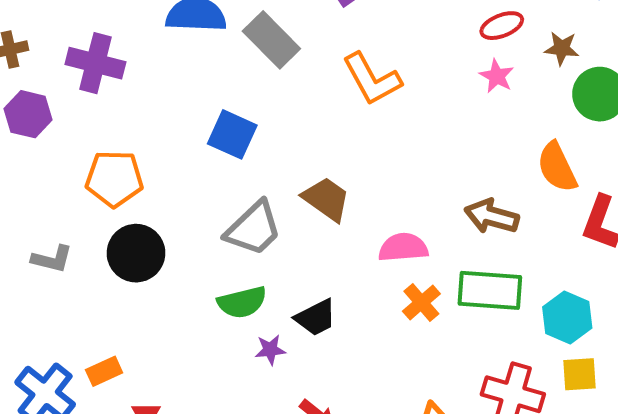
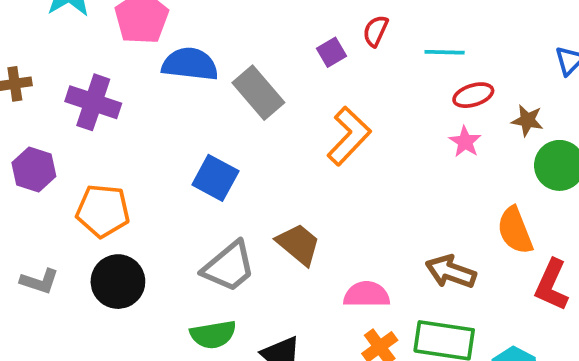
orange L-shape: (372, 79) -> (349, 136), turned -112
purple hexagon: (28, 114) -> (34, 170), moved

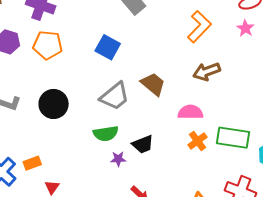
orange L-shape: (349, 136) -> (199, 27), moved
orange pentagon: (103, 211) -> (48, 45), moved
brown arrow: (451, 272) -> (207, 72), moved, turned -40

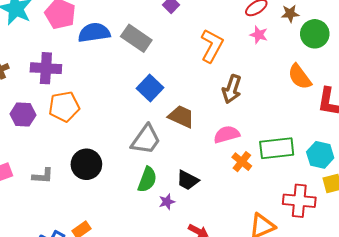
blue square: (108, 47) -> (150, 88), moved, turned 30
brown arrow: (207, 72) -> (232, 89), turned -36
green semicircle: (106, 134) -> (147, 180), turned -45
black trapezoid: (143, 144) -> (188, 180), turned 65

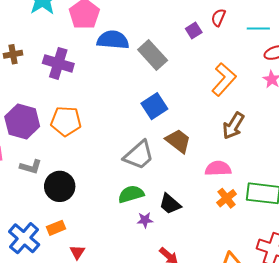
orange pentagon: (64, 107) -> (66, 121), moved
purple hexagon: (23, 114) -> (22, 121), moved, size x1.4
black circle: (86, 164) -> (60, 186), moved
green semicircle: (147, 180) -> (131, 194), turned -140

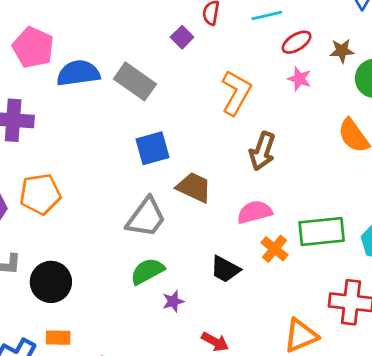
blue square: (154, 106) -> (152, 148), turned 30
black trapezoid: (170, 204) -> (225, 269), moved
orange rectangle: (56, 228) -> (58, 338), turned 36

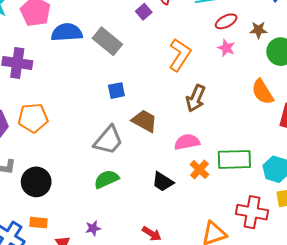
blue square: (152, 148) -> (116, 91), size x0.7
purple star: (173, 301) -> (93, 228), moved

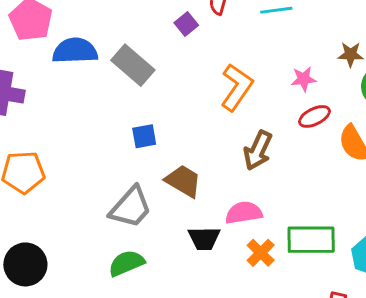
red ellipse: (226, 21) -> (314, 116), moved
pink star: (226, 48) -> (304, 79), turned -30
black trapezoid: (163, 182) -> (204, 238), moved, turned -35

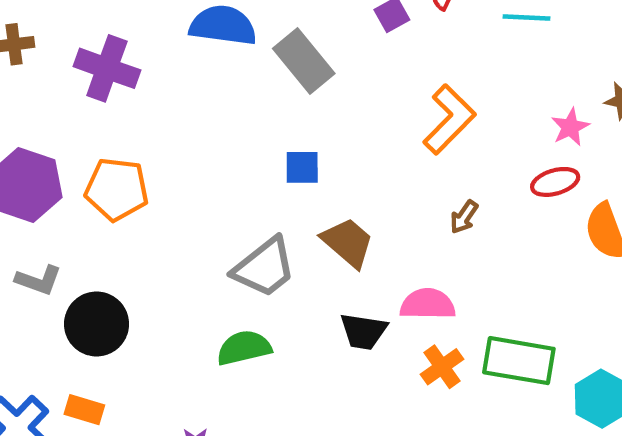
pink star: (304, 79) -> (570, 127), moved, turned -30
brown arrow: (258, 150) -> (464, 217), size x0.6

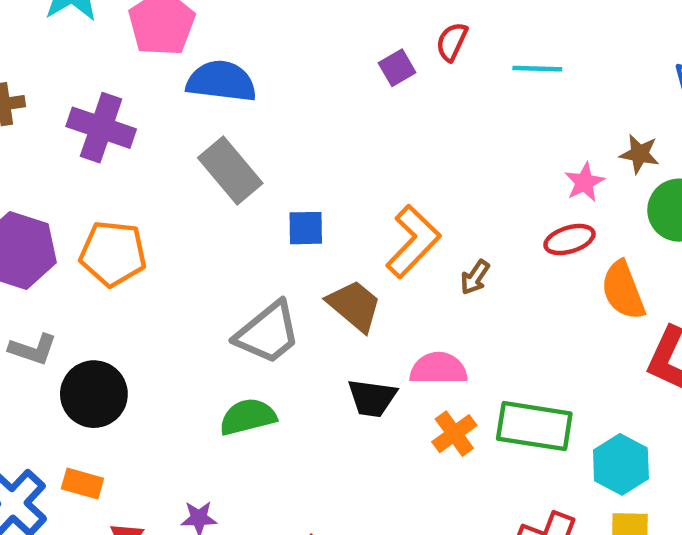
gray rectangle: (304, 61) -> (230, 170), moved
orange L-shape: (449, 119) -> (413, 241), moved

